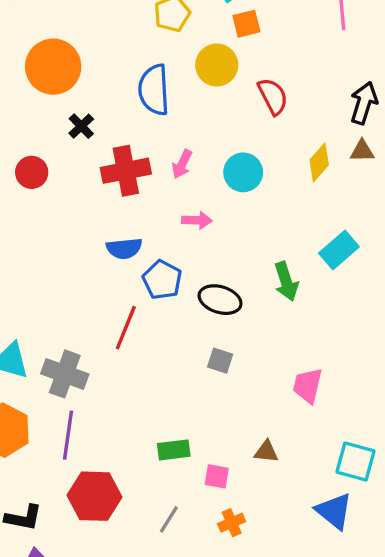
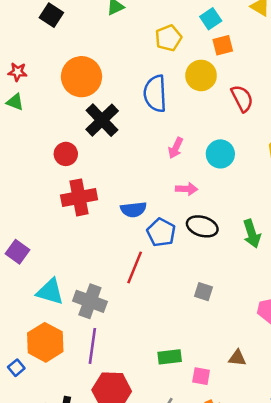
black cross: (81, 126) -> (102, 120), size x1.8
red cross: (126, 171) -> (79, 197), moved
black ellipse: (220, 300) -> (202, 226), moved

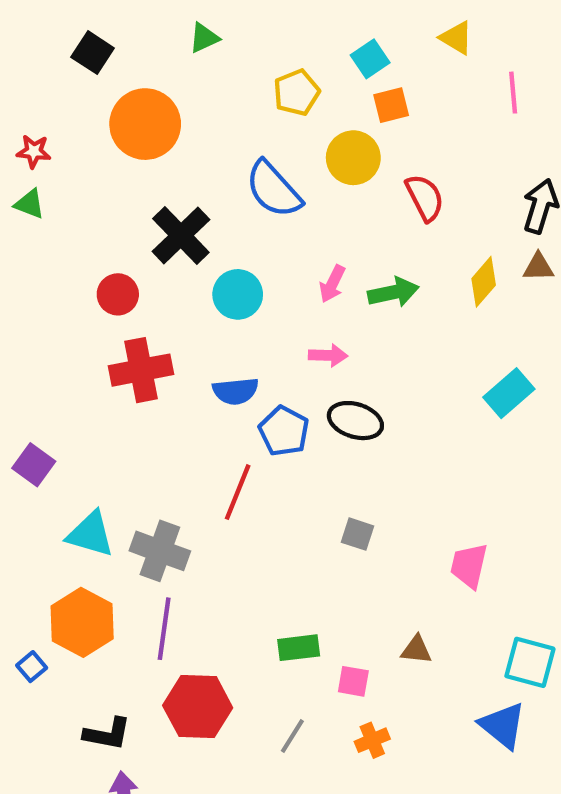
orange circle: (81, 77) -> (145, 124), moved
blue semicircle: (155, 94) -> (273, 189), turned -39
pink arrow: (176, 148) -> (332, 284), moved
cyan circle: (220, 154) -> (238, 294), moved
green arrow: (252, 234) -> (393, 292), moved, turned -84

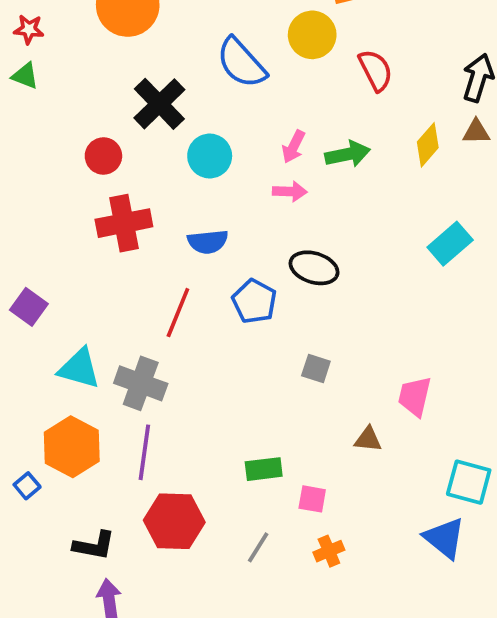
pink arrow: (328, 355) -> (290, 191), moved
blue pentagon: (284, 431) -> (254, 301), moved
red line: (238, 492) -> (178, 313), moved
brown triangle: (416, 650) -> (368, 439), moved

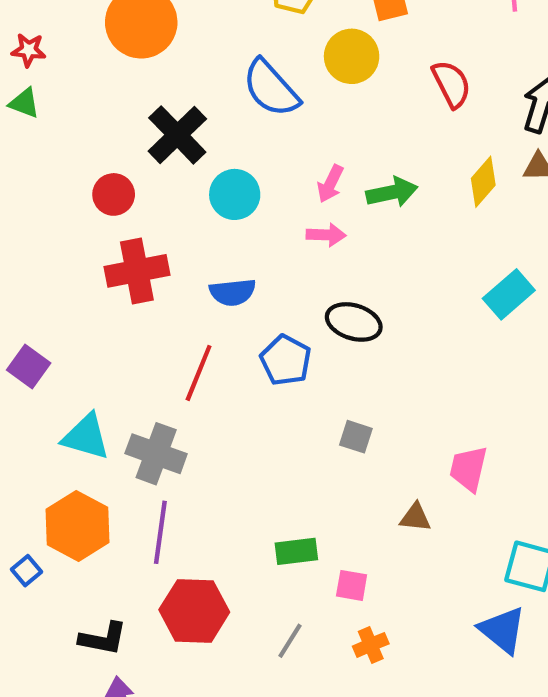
red semicircle: (376, 70) -> (451, 84), moved

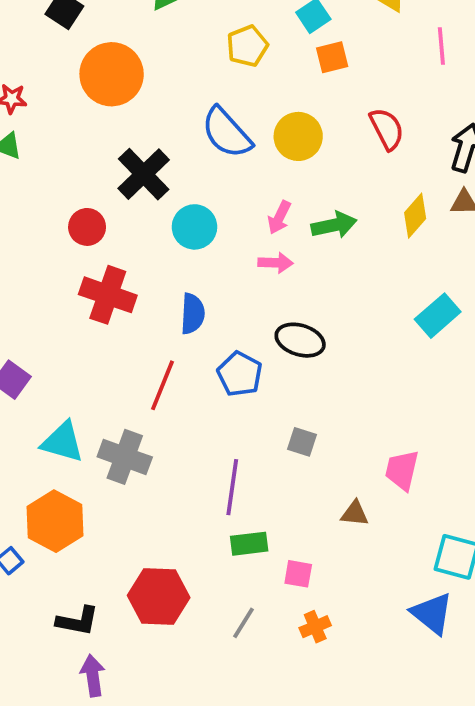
yellow circle: (352, 56) -> (298, 136), moved
red cross: (137, 271) -> (108, 295), turned 30
blue semicircle: (233, 292) -> (193, 314), turned -81
purple line: (160, 532) -> (232, 487), moved

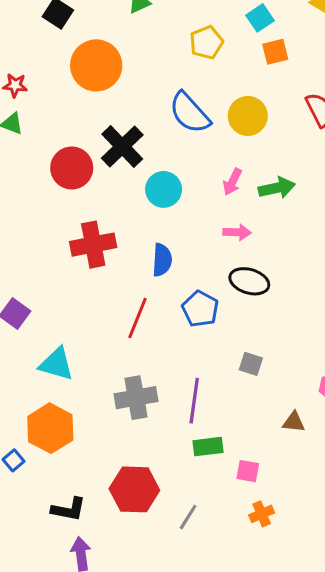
red circle: (87, 227) -> (72, 168), moved, size x1.4
pink arrow: (276, 263) -> (237, 232), moved
red cross: (108, 295) -> (93, 245), turned -30
gray cross: (125, 457) -> (136, 398), moved, turned -30
gray line: (244, 623) -> (188, 517), moved

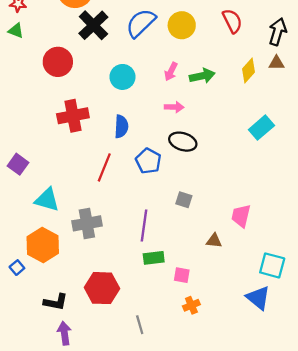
blue semicircle: (190, 113) -> (141, 23), turned 88
black cross: (122, 147) -> (93, 25), moved
gray cross: (136, 398) -> (87, 223), moved
gray line: (188, 517) -> (140, 325), moved, turned -48

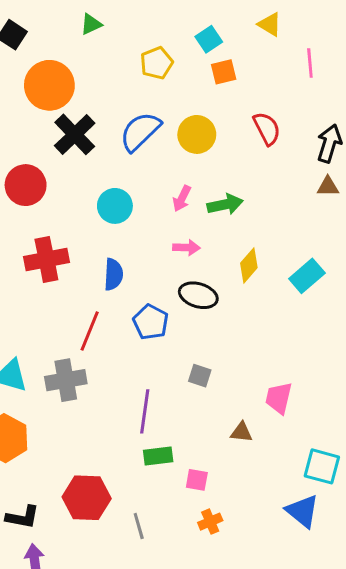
yellow diamond: (248, 70) -> (249, 265), moved
gray cross: (87, 223) -> (66, 380), moved
gray line: (140, 325) -> (139, 526), moved

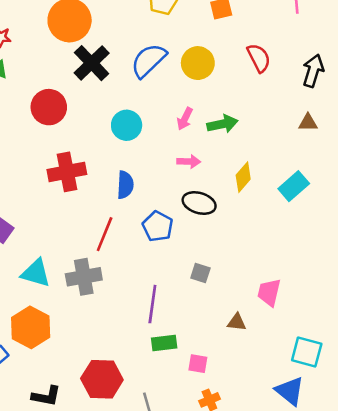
brown triangle: (328, 187) -> (308, 123), moved

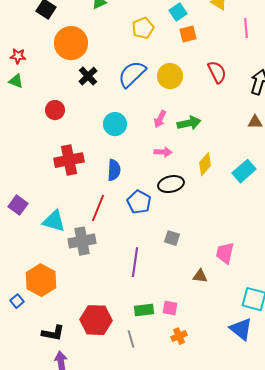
black cross: (92, 63) -> (88, 76), size x0.7
red circle: (49, 107) -> (55, 110), size x0.7
black ellipse: (199, 203) -> (171, 184), turned -30
cyan triangle: (36, 273) -> (54, 221), moved
green rectangle: (164, 343) -> (144, 310), moved

